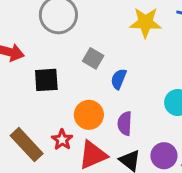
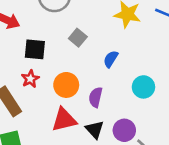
blue semicircle: (119, 79) -> (111, 59), moved
red star: (62, 140) -> (30, 79), moved

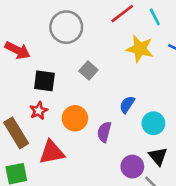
blue semicircle: (111, 59) -> (127, 104), moved
red triangle: (64, 120) -> (52, 152), moved
black triangle: (95, 129) -> (158, 156), moved

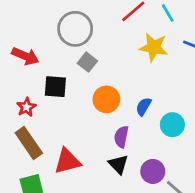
gray square: (88, 71) -> (87, 62), moved
red star: (39, 111) -> (26, 107), moved
orange circle: (75, 118) -> (106, 99), moved
black triangle: (158, 156) -> (118, 164), moved

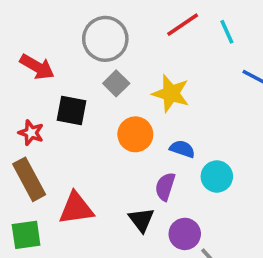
yellow star: (154, 47) -> (171, 94), moved
red star: (26, 107) -> (31, 133), turned -30
blue semicircle: (144, 107) -> (182, 149), turned 72
purple semicircle: (121, 137) -> (165, 187), moved

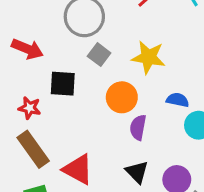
blue semicircle: (182, 149) -> (178, 100), moved
purple semicircle: (165, 187) -> (138, 127), moved
red triangle: (76, 208) -> (78, 169), turned 44

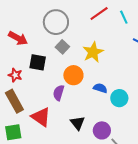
yellow star: (148, 57) -> (93, 52), turned 30
blue semicircle: (178, 100) -> (100, 88), moved
purple semicircle: (138, 127) -> (59, 93), moved

